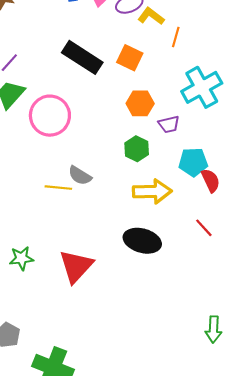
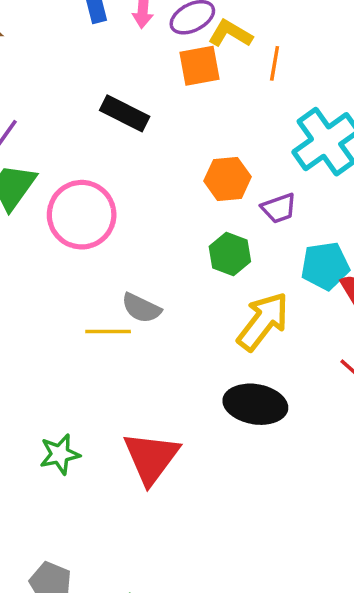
black rectangle: (82, 57) -> (125, 113), size x0.7
orange square: (130, 58) -> (200, 66), moved, turned -30
yellow arrow: (152, 191) -> (263, 321), turned -45

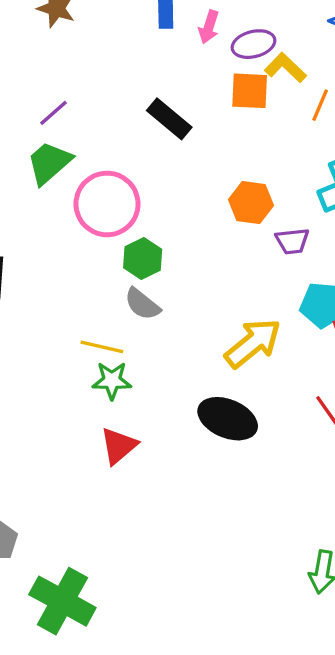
green hexagon: (230, 254) -> (143, 258), moved
yellow line: (108, 332) -> (102, 347), moved
green star: (60, 454) -> (112, 380), moved
red triangle: (151, 458) -> (119, 446), size x0.7

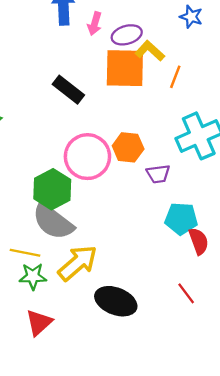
orange square: (250, 91) -> (125, 68), size x1.5
pink circle: (107, 204) -> (87, 157), moved
green hexagon: (143, 258) -> (52, 189), size x1.4
gray semicircle: (142, 304) -> (53, 222), size x1.6
yellow arrow: (253, 343) -> (78, 263), moved

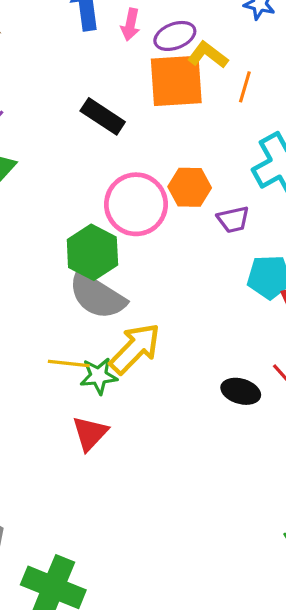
yellow line: (25, 253) -> (69, 364), moved
green star: (33, 276) -> (99, 376), moved
black ellipse: (116, 301) -> (241, 391), moved, size x0.7

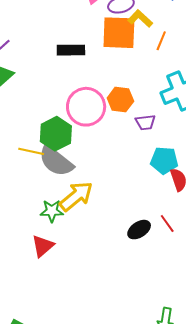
black rectangle: (103, 116) -> (71, 50), turned -40
yellow line: (69, 364) -> (31, 151), moved
black ellipse: (241, 391) -> (139, 230), turned -55

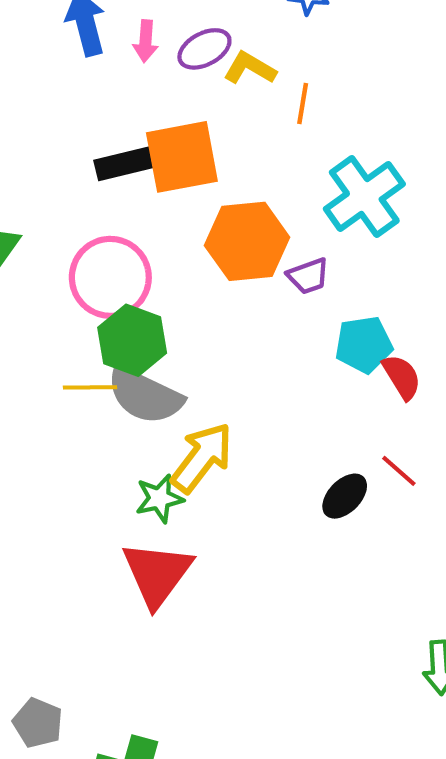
orange square: (119, 33) -> (182, 157), moved
orange hexagon: (120, 100) -> (247, 241), size x1.5
pink circle: (86, 107) -> (110, 277), moved
red triangle: (43, 246) -> (157, 574), size x1.5

